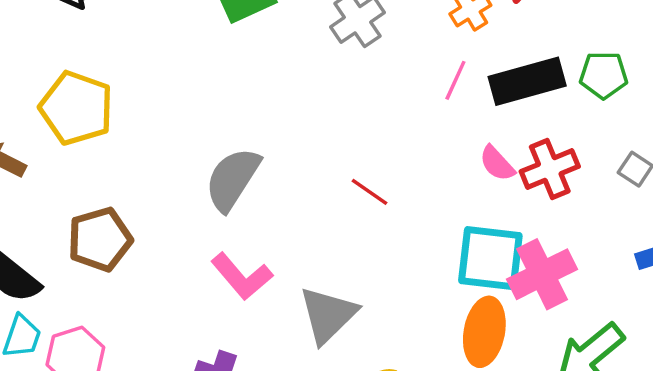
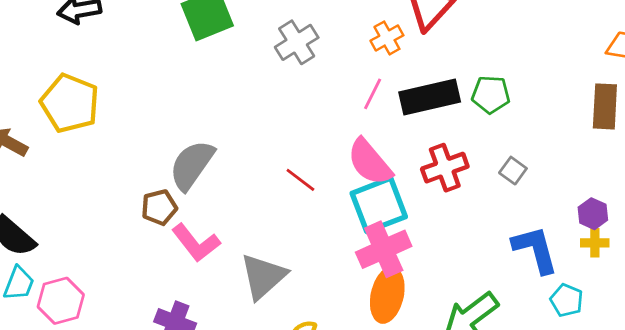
pink semicircle: (497, 163) -> (370, 162), moved, size x1.6
brown pentagon: (100, 239) -> (159, 207), moved, size x0.7
cyan square: (490, 258) -> (379, 205), moved, turned -30
pink cross: (542, 274) -> (384, 249), moved

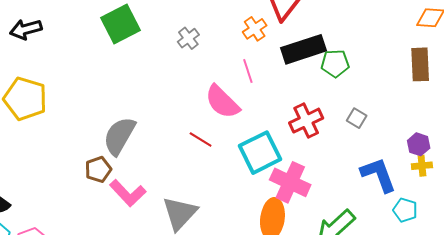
gray cross: (297, 42) -> (188, 38), size x0.7
pink line: (373, 94) -> (248, 71), turned -40
black rectangle: (430, 97) -> (303, 49), moved
pink semicircle: (370, 162) -> (222, 102), moved
pink cross: (384, 249) -> (290, 182), moved, turned -36

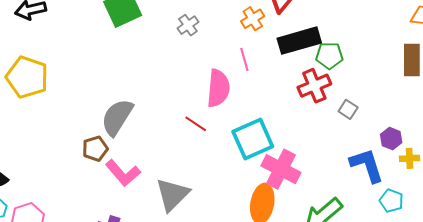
pink semicircle: (222, 102) -> (218, 88), turned -132
red cross: (306, 121) -> (314, 86), moved
purple hexagon: (419, 144) -> (391, 139), moved

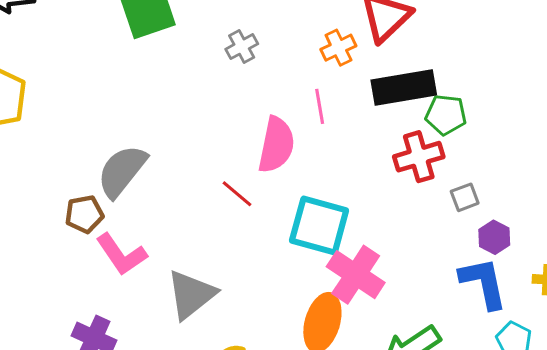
gray square: (348, 109) -> (465, 197), turned 30
cyan square: (253, 139) -> (319, 225), turned 33
purple hexagon: (391, 139) -> (494, 237), moved

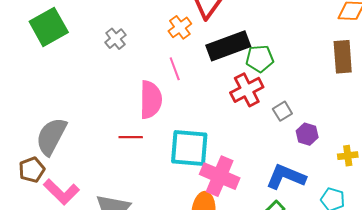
red line: (237, 194) -> (131, 137), turned -30
blue L-shape: (483, 283) -> (286, 177), moved, turned -45

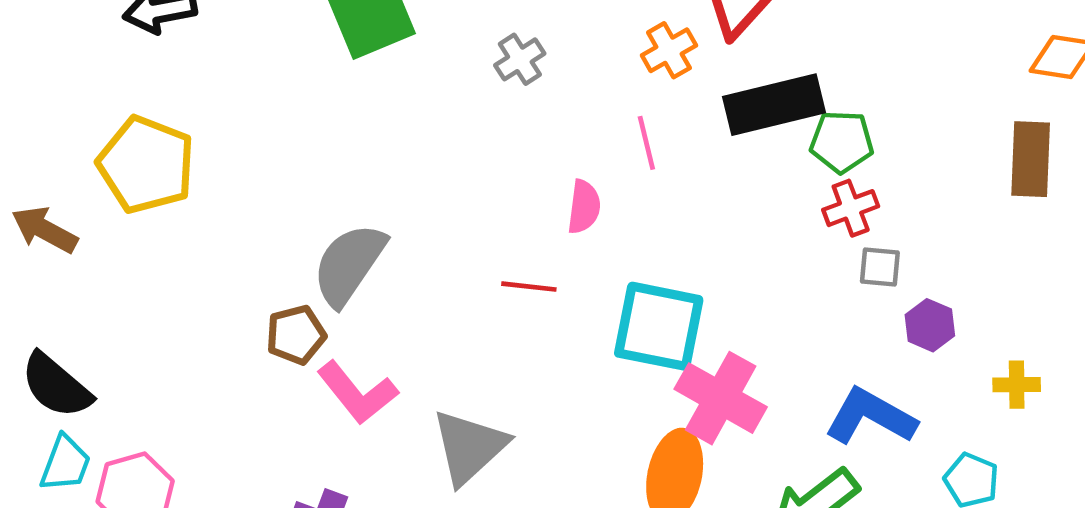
red cross: (247, 90) -> (851, 208), moved, size x0.7
pink semicircle: (151, 100) -> (584, 207), size x0.6
gray square: (282, 111) -> (880, 267), turned 30

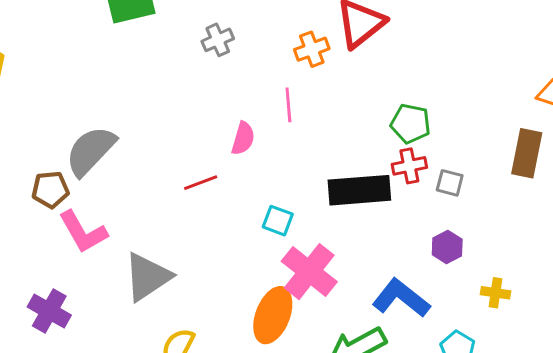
black rectangle: (774, 105) -> (359, 190), moved
gray square: (880, 267) -> (450, 183), moved
red line: (529, 287) -> (201, 183), turned -36
cyan square: (659, 326) -> (278, 221), size x0.5

